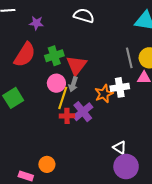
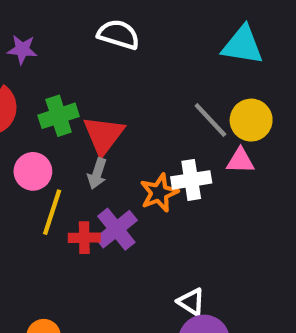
gray line: (129, 58) -> (210, 120), turned -30
pink circle: (56, 83) -> (33, 171), moved
yellow line: (63, 98) -> (52, 212), moved

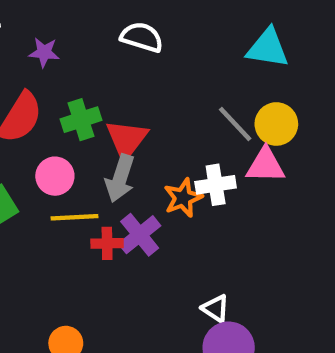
pink triangle: (240, 161) -> (266, 165), size x1.4
gray arrow: (97, 174) -> (120, 178), size x1.5
yellow line: (52, 212) -> (74, 217), turned 69

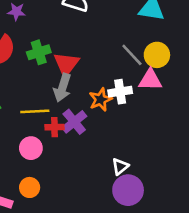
pink circle: (55, 176) -> (31, 148), moved
white triangle: (216, 309) -> (120, 166), turned 48

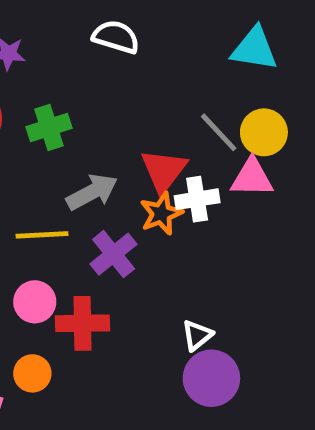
red triangle: (66, 64) -> (164, 171), moved
gray arrow: (62, 88) -> (92, 192), turned -136
red cross: (55, 127) -> (82, 323), moved, size x1.5

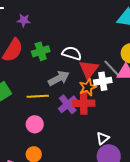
white semicircle: (116, 37) -> (72, 53), moved
gray line: (219, 132) -> (112, 68), moved
red cross: (82, 323) -> (84, 103), moved

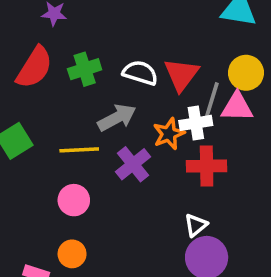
gray line: (112, 68) -> (212, 100), turned 60
red triangle: (89, 69) -> (181, 75), moved
red cross: (84, 103) -> (207, 166), moved

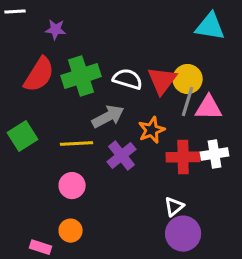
green cross: (85, 69) -> (81, 76), size x1.4
yellow circle: (246, 73) -> (188, 79), moved
white cross: (196, 123) -> (215, 154), moved

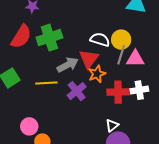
white semicircle: (128, 79) -> (100, 40), moved
red triangle: (162, 81) -> (89, 59), moved
pink circle: (72, 186) -> (29, 126), moved

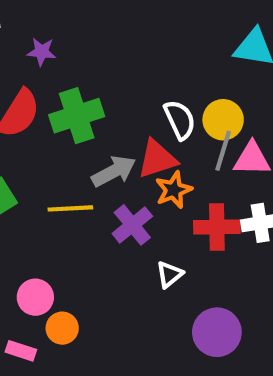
white semicircle: (100, 40) -> (180, 120), turned 48
red triangle: (89, 59) -> (157, 159), turned 35
white triangle: (112, 125) -> (169, 274), moved

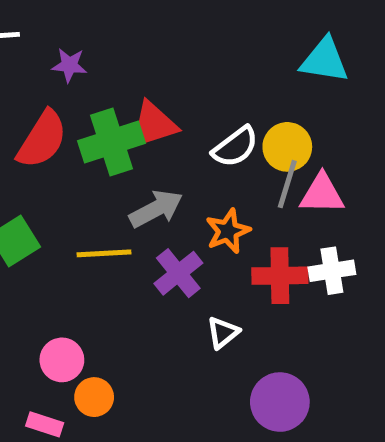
white semicircle: (180, 120) -> (235, 147), turned 78
red triangle: (157, 159) -> (154, 125), moved

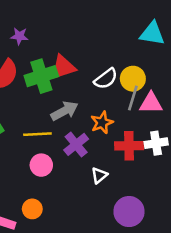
pink circle: (62, 360) -> (41, 165), moved

